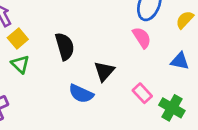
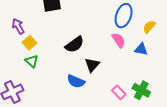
black semicircle: (65, 46) -> (75, 45), moved, turned 72
blue triangle: (180, 61) -> (141, 49), moved
pink rectangle: (142, 93) -> (119, 92), moved

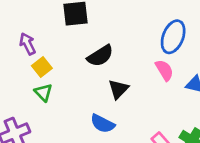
black semicircle: (75, 45) -> (100, 56), moved
black triangle: (92, 65) -> (118, 89), moved

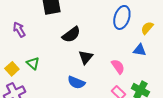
yellow square: (42, 67) -> (12, 69), moved
pink semicircle: (164, 70) -> (118, 67), moved

